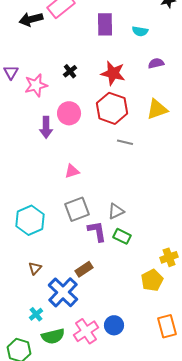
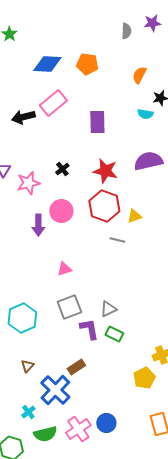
cyan semicircle: (140, 31) -> (145, 114), moved
purple semicircle: (156, 63) -> (148, 161), size x1.8
yellow triangle: (157, 109) -> (134, 216), moved, size x0.7

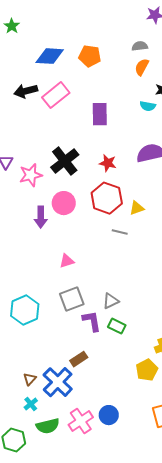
gray semicircle: (126, 31) -> (140, 46), moved, turned -98
black arrow: (23, 117) -> (26, 91), moved
black cross: (62, 169) -> (65, 161), size x2.0
red star: (105, 171) -> (108, 163), size x0.7
brown triangle: (27, 366) -> (30, 379), moved

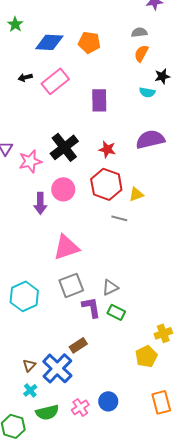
green star: (12, 26) -> (15, 24), moved
black arrow: (26, 91) -> (25, 77), size x0.6
pink triangle: (67, 261) -> (66, 247), size x1.8
pink cross: (81, 421) -> (80, 407), size x0.7

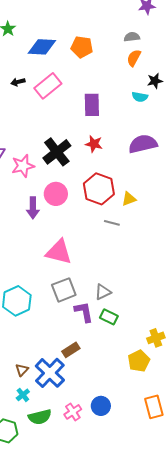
red star: (107, 149) -> (94, 144), moved
pink triangle: (66, 247) -> (59, 252), turned 32

